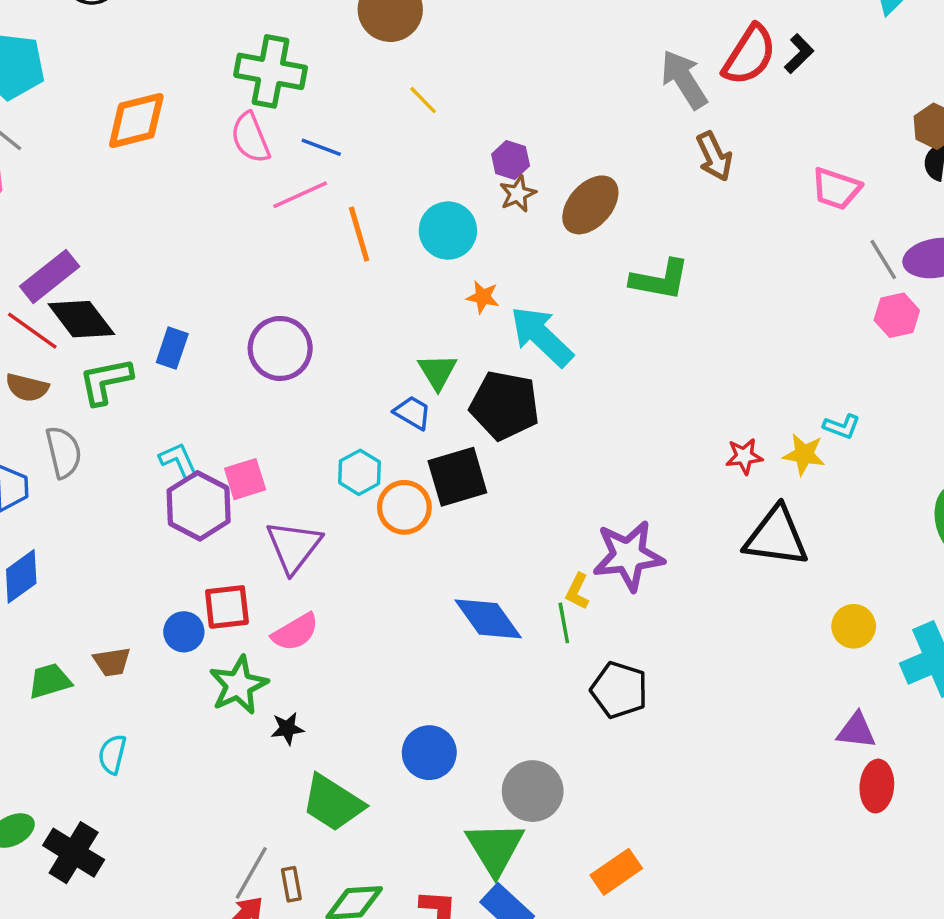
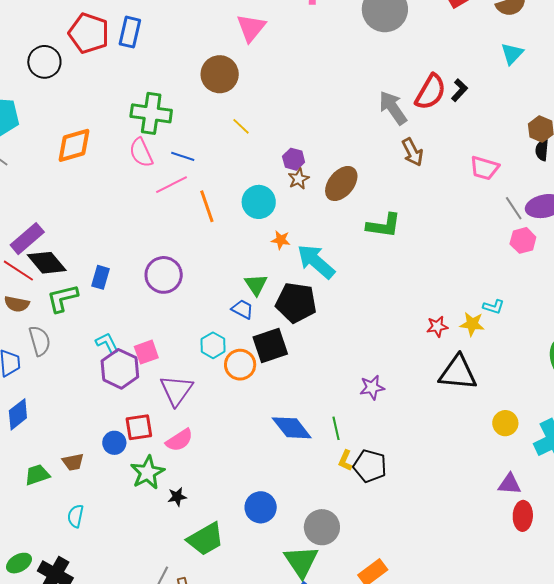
purple star: (628, 556) -> (372, 387), size x0.6
yellow L-shape: (577, 591) -> (345, 461), moved
green trapezoid: (333, 803) -> (206, 539), turned -60

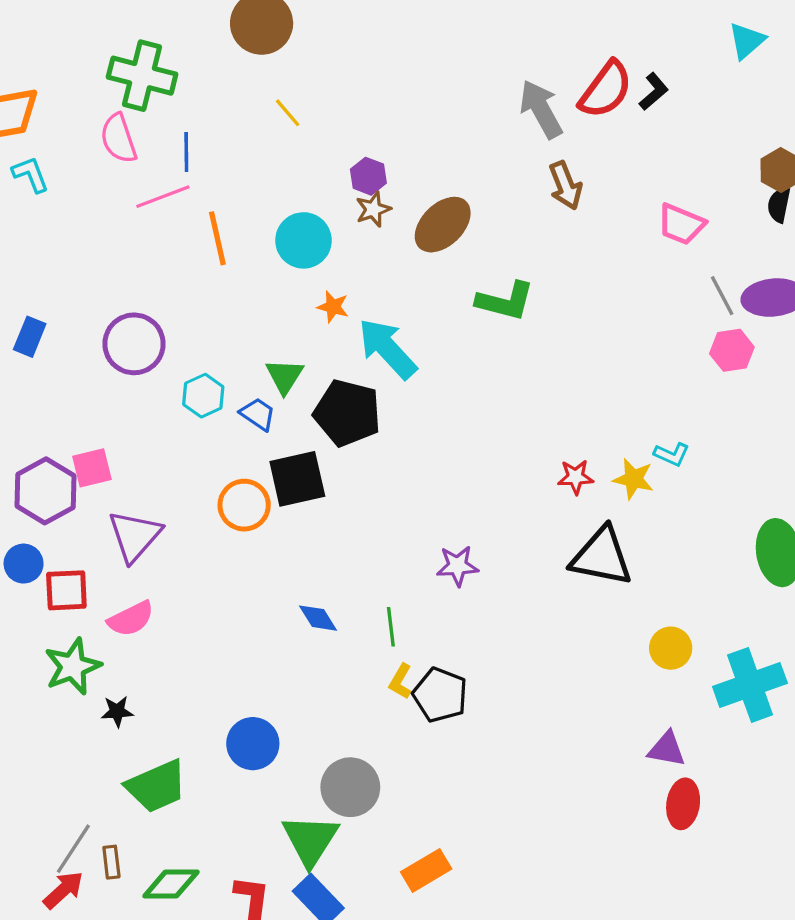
blue line: (183, 156) -> (186, 152), turned 65
cyan L-shape: (107, 343) -> (31, 174), moved
cyan hexagon: (213, 345) -> (203, 396), moved
blue diamond: (292, 428) -> (318, 618), size x0.6
blue circle: (114, 443) -> (24, 564), moved

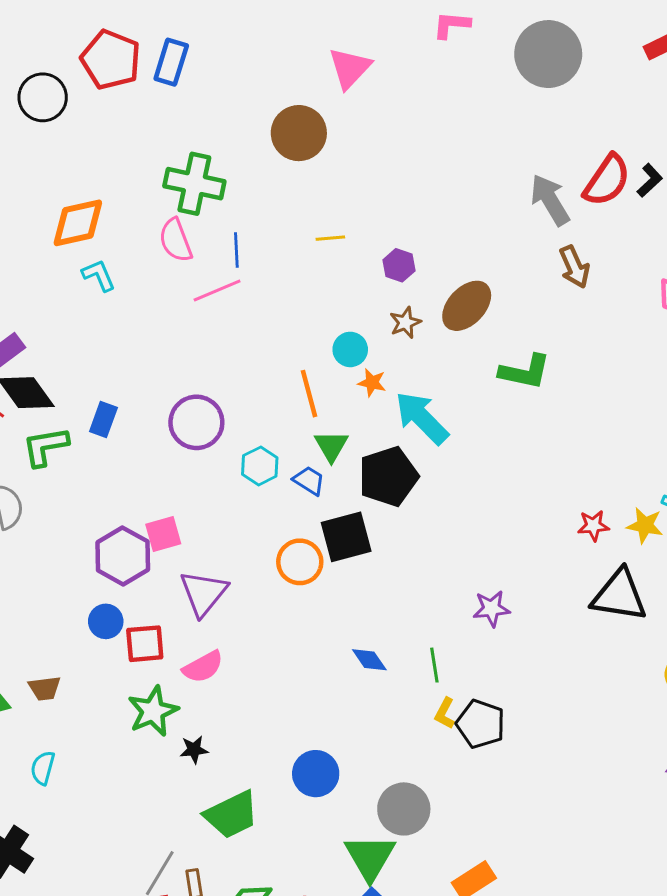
yellow line: (288, 113) -> (330, 238), moved, turned -52
brown star: (373, 209) -> (405, 323), moved
orange line: (217, 238) -> (309, 394), moved
cyan circle: (303, 240) -> (350, 349), moved, size x0.7
black pentagon: (347, 413) -> (388, 476), turned -30

